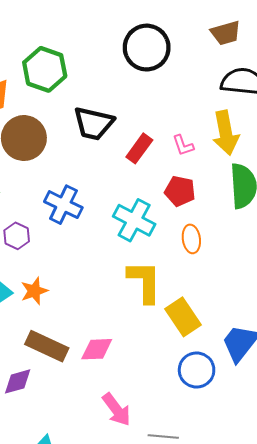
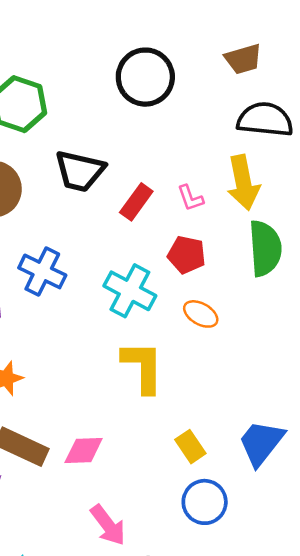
orange ellipse: (191, 239) -> (201, 314), turned -52
yellow rectangle: (183, 317) -> (190, 447), moved, size x0.7
blue circle: (197, 370) -> (205, 502), moved

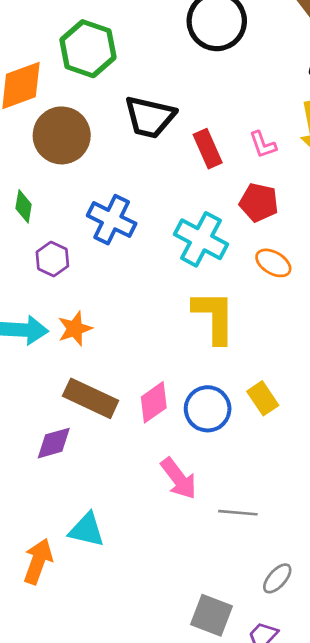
red rectangle: (136, 202) -> (208, 149), turned -60
pink diamond: (84, 450) -> (154, 402), turned -33
blue circle: (205, 502) -> (208, 409), moved

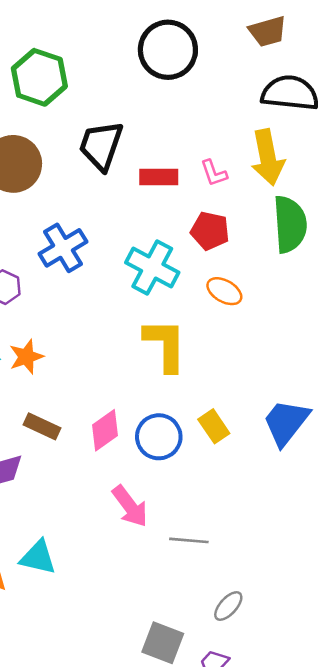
black trapezoid: (150, 117) -> (101, 146), turned 96
red rectangle: (208, 149) -> (159, 177), turned -66
blue cross: (112, 220) -> (63, 248), turned 33
brown rectangle: (91, 398) -> (42, 426), size x0.7

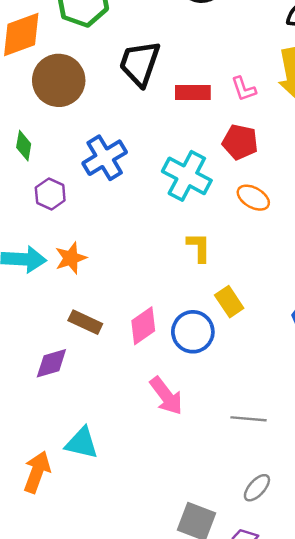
yellow L-shape: (165, 345) -> (199, 247), size x0.6
yellow rectangle: (214, 426) -> (229, 302), moved
gray line: (189, 540) -> (248, 419), moved

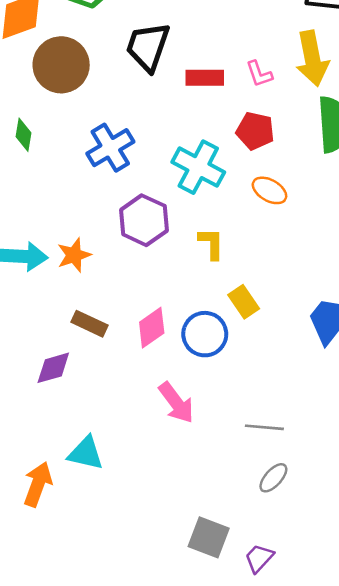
purple hexagon: (50, 194) -> (144, 220), moved, size x1.5
gray ellipse: (257, 488) -> (273, 478), moved

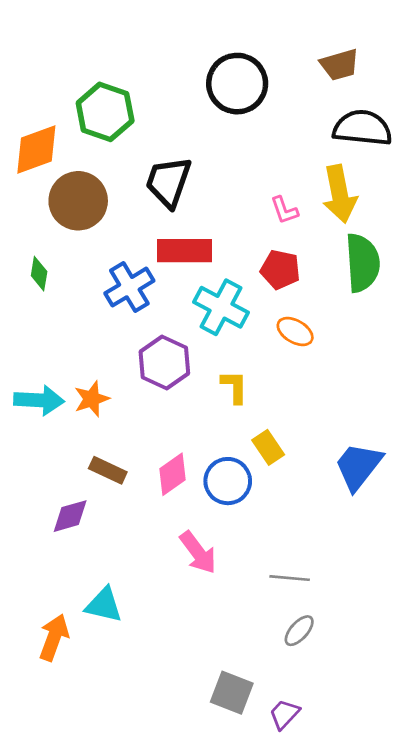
red rectangle: (205, 78) -> (185, 251), moved, size x1.4

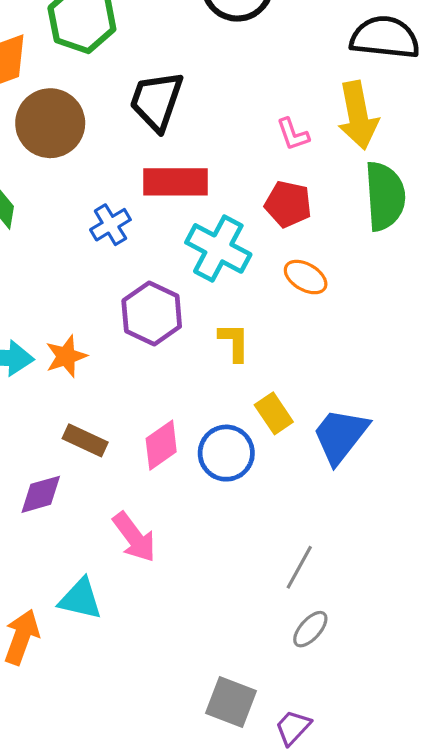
blue cross: (129, 287) -> (110, 225), size x0.7
blue trapezoid: (358, 466) -> (340, 436), moved
pink arrow: (198, 552) -> (134, 537), moved
gray line: (290, 578) -> (299, 567), turned -66

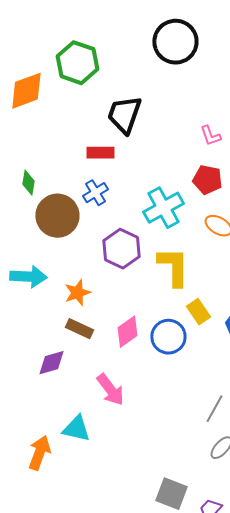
brown circle: (50, 123) -> (57, 216), moved
red rectangle: (176, 182) -> (100, 153), moved, size x0.7
cyan cross: (218, 248) -> (163, 208), turned 33
yellow L-shape: (234, 342) -> (173, 267), size x1.6
orange star: (66, 356) -> (77, 293), moved

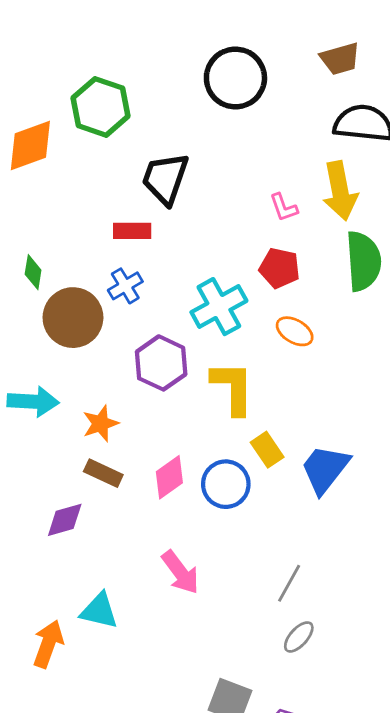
pink arrow: (110, 390) -> (180, 572), moved

